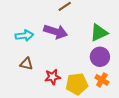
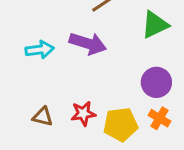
green triangle: (99, 33) -> (155, 25), moved
brown triangle: (26, 64) -> (43, 117), moved

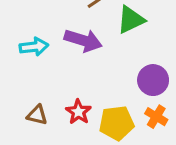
green triangle: (155, 25) -> (131, 20), moved
red star: (83, 114) -> (78, 112), turned -30

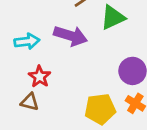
red star: (78, 112) -> (40, 77), moved

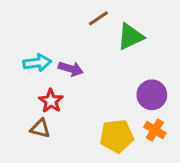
purple arrow: (71, 36) -> (71, 69), moved, size x0.7

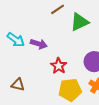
cyan arrow: (37, 63) -> (16, 40), turned 42
red star: (51, 101) -> (59, 66), moved

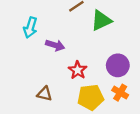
cyan arrow: (16, 40) -> (30, 28), moved, turned 72
brown triangle: (18, 85) -> (45, 94), moved

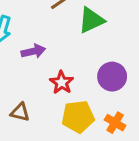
purple arrow: (55, 45) -> (33, 51), turned -30
orange cross: (120, 93) -> (115, 123), moved

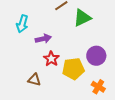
red star: (62, 83) -> (51, 59), moved
yellow pentagon: (78, 117) -> (73, 69), moved

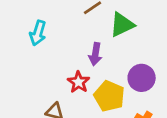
purple arrow: (43, 39) -> (95, 54), moved, turned 112
yellow pentagon: (73, 69) -> (109, 96), turned 30

